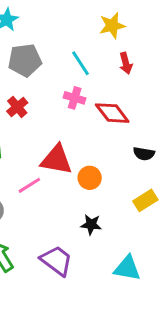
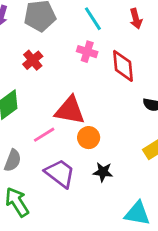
red diamond: (112, 113) -> (123, 66), turned 32
orange circle: (90, 178) -> (89, 138), moved
purple trapezoid: (56, 261) -> (60, 173), moved

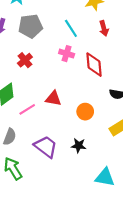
red triangle: (70, 110) -> (53, 98), size x0.7
pink line: (44, 135) -> (27, 109), moved
orange circle: (89, 138) -> (85, 112), moved

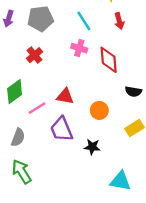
purple trapezoid: (46, 147) -> (62, 129), moved, turned -150

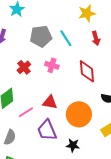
gray pentagon: (40, 19) -> (41, 36), moved
pink cross: (79, 48) -> (52, 65), moved
orange circle: (99, 110) -> (79, 114), size x1.6

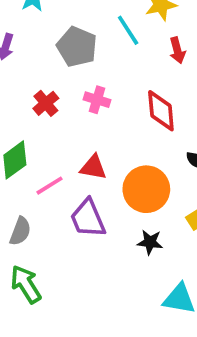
gray pentagon: (41, 36) -> (77, 47), turned 30
cyan line: (66, 38) -> (128, 30), moved
black star: (73, 145) -> (150, 242), moved

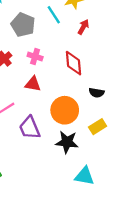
red arrow: (177, 50) -> (83, 27), turned -136
red triangle: (93, 167) -> (33, 84), moved
black star: (150, 242) -> (67, 142), size x1.5

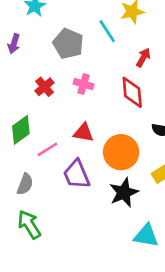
red arrow: (83, 27) -> (143, 58), moved
red triangle: (33, 84) -> (83, 133), moved
black star: (67, 142) -> (124, 193), turned -30

